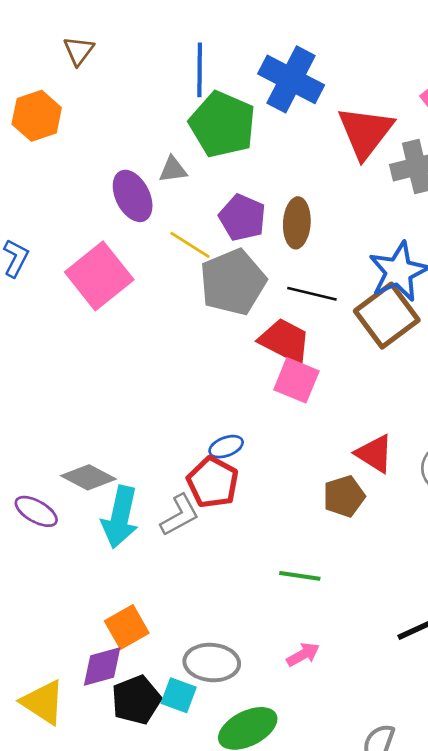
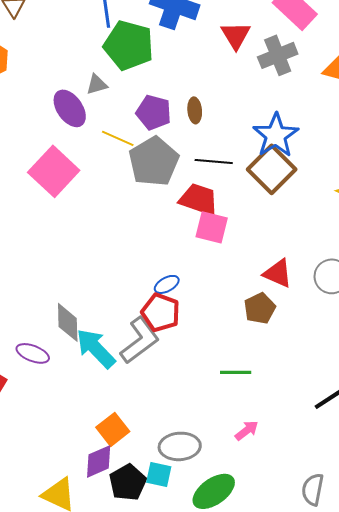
red triangle: (365, 132) -> (236, 35), size x0.7
brown ellipse: (297, 223) -> (195, 110), size x0.7
gray diamond: (88, 477) -> (68, 322), turned 69
gray L-shape: (180, 515) -> (140, 340), size x1.4
cyan arrow: (120, 517) -> (96, 348), turned 132

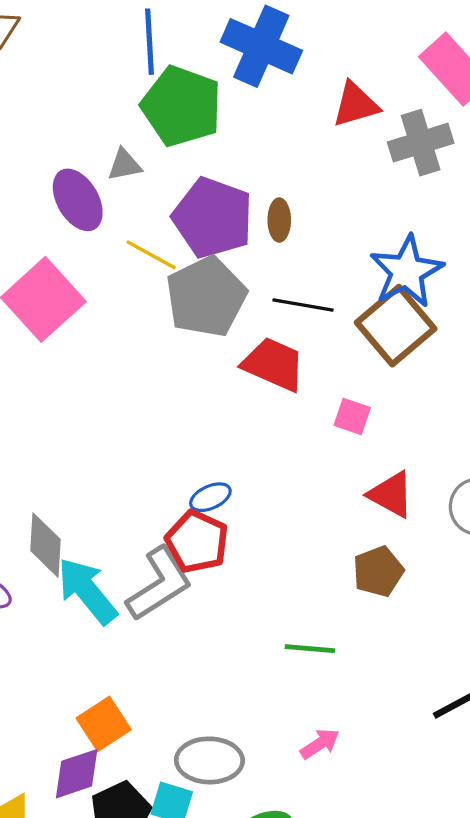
red triangle: (236, 35) -> (356, 105), turned 40
purple pentagon: (154, 112) -> (213, 218), size x1.4
pink square: (212, 227) -> (352, 416), moved, size x0.7
brown pentagon: (260, 308) -> (378, 571), moved

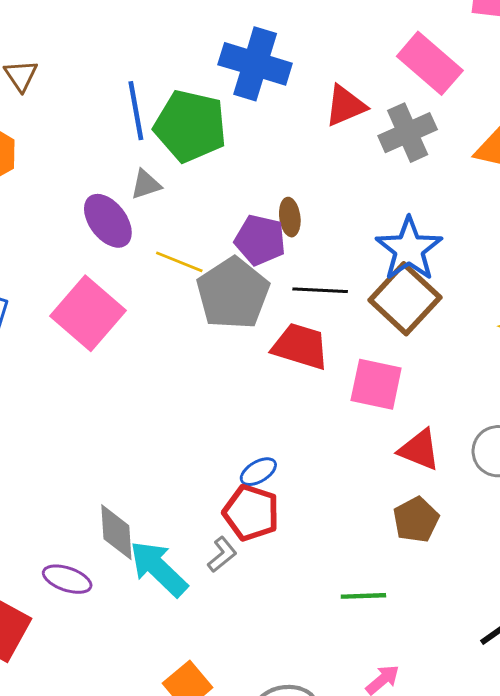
blue line: (150, 42) -> (136, 111), moved
purple pentagon: (213, 218) -> (260, 240), moved, size x0.7
pink square: (352, 416) -> (376, 384), size x1.6
gray L-shape: (159, 584) -> (222, 555), size x0.5

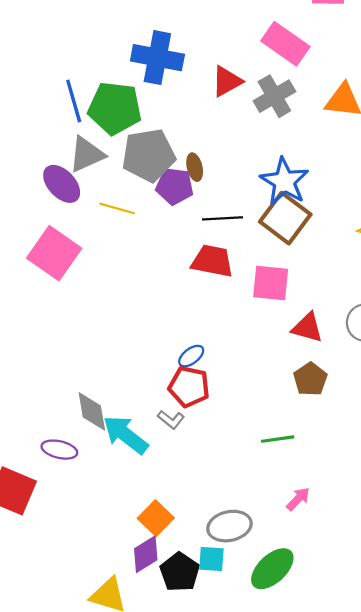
gray triangle: (146, 184) -> (87, 154), size x1.6
gray pentagon: (233, 293) -> (149, 155), moved, turned 30
gray L-shape: (222, 555) -> (171, 420), turned 84

